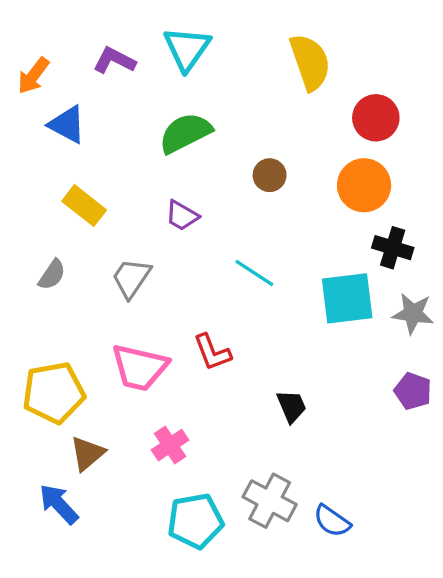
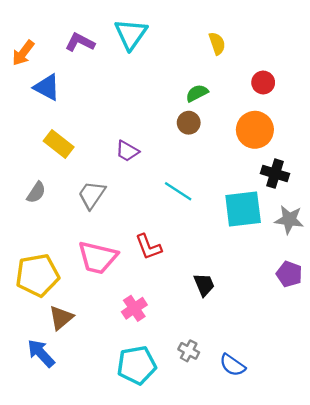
yellow semicircle: (310, 62) -> (217, 43), size x0.6
red circle: (376, 118) -> (263, 83), size x0.7
green semicircle: (185, 133) -> (197, 93), moved, size x0.6
pink cross: (170, 445) -> (134, 308), moved
gray cross: (270, 501) -> (189, 351), size x0.6

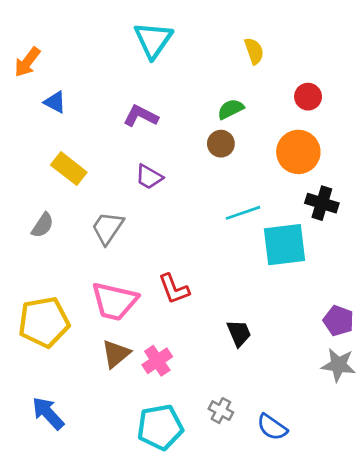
purple L-shape: (80, 42) -> (141, 116), moved
blue triangle: (47, 87) -> (55, 102), size x0.7
cyan line: (178, 191) -> (243, 213), moved, turned -52
gray star: (289, 220) -> (338, 365), moved
brown triangle: (61, 318) -> (116, 354), moved

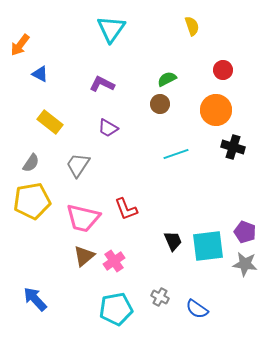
yellow semicircle: (254, 51) -> (192, 26), moved
cyan square: (285, 245) -> (208, 246), moved
yellow pentagon: (44, 322) -> (32, 201), moved

